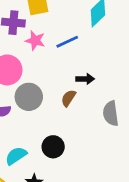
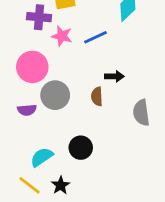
brown semicircle: (68, 98) -> (97, 97), turned -36

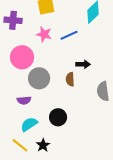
purple cross: (39, 17) -> (13, 20), moved
purple semicircle: (27, 110) -> (24, 100), moved

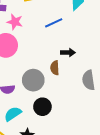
pink star: (44, 34) -> (15, 22), moved
gray circle: (39, 78) -> (33, 80), moved

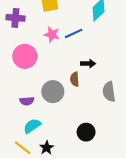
pink star: (15, 22) -> (52, 35), moved
black circle: (42, 107) -> (86, 132), moved

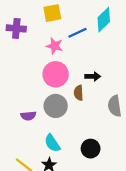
blue line: (74, 33) -> (77, 33), moved
pink circle: (25, 56) -> (56, 74), moved
cyan semicircle: (32, 126) -> (52, 143), moved, turned -90

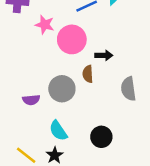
pink star: (55, 46) -> (45, 25), moved
pink circle: (56, 74) -> (72, 39), moved

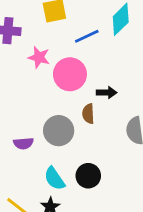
black circle: (101, 137) -> (88, 176), moved

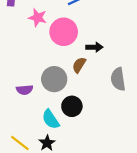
brown semicircle: (88, 114) -> (79, 65), turned 35
black circle: (88, 176) -> (72, 106), moved

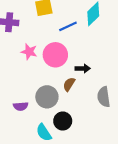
pink star: (38, 18) -> (29, 52), moved

